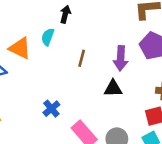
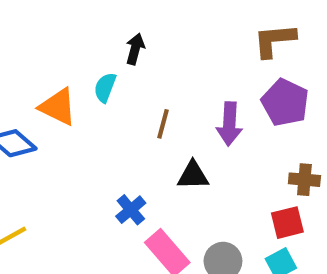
black triangle: (113, 88) -> (193, 175), moved
blue cross: (51, 109) -> (131, 210), moved

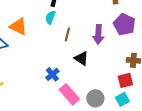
cyan semicircle: (105, 87) -> (50, 17), moved
black triangle: (193, 175) -> (81, 58), turned 35

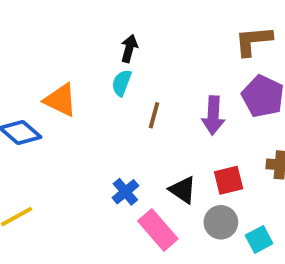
black triangle: (81, 58) -> (183, 190), moved
red square: (125, 80) -> (229, 180), moved
gray circle: (95, 98) -> (221, 222), moved

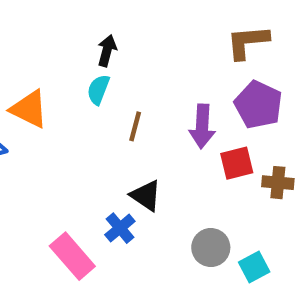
red square: (229, 180) -> (237, 163), moved
black triangle: (183, 190) -> (146, 196), moved
blue cross: (125, 192) -> (120, 228), moved
pink rectangle: (158, 230) -> (72, 256), moved

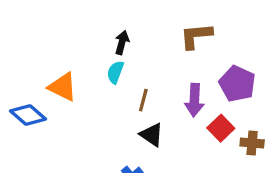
brown L-shape: (248, 42) -> (196, 36), moved
red square: (237, 163) -> (221, 128), turned -30
black triangle: (146, 196) -> (152, 135), moved

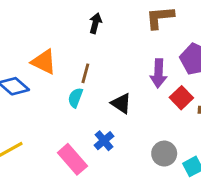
cyan semicircle: (115, 72) -> (75, 98), moved
brown line: (143, 100) -> (85, 73), moved

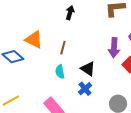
cyan semicircle: (75, 98) -> (60, 72), moved, turned -32
blue cross: (104, 141) -> (85, 89), moved

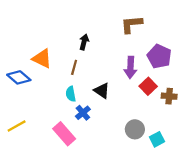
black arrow: (70, 13) -> (84, 42), moved
blue cross: (85, 89) -> (83, 113), moved

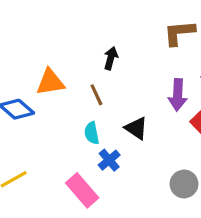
orange triangle: (42, 59) -> (50, 82), turned -35
brown line: (74, 67) -> (96, 95), turned -40

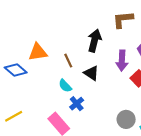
black arrow: (111, 58) -> (95, 41), moved, size x1.5
black triangle: (136, 128) -> (91, 73), moved
cyan semicircle: (92, 133) -> (65, 86), turned -32

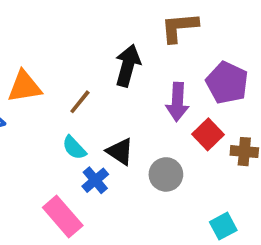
brown line: (68, 61) -> (80, 102), turned 64
black triangle: (91, 73) -> (120, 152), moved
gray circle: (126, 119) -> (166, 174), moved

